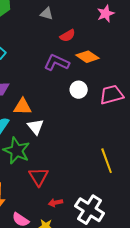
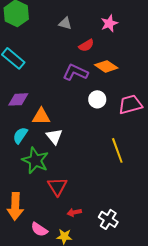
pink star: (106, 14) -> (109, 23), moved
yellow line: (107, 161) -> (117, 150), moved
white cross: (90, 210) -> (108, 219), size x0.7

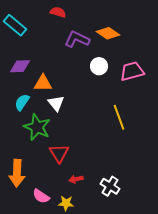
red semicircle: (86, 45) -> (58, 12), moved, turned -133

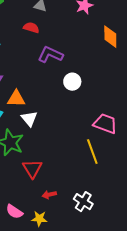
orange diamond: (108, 33) -> (110, 37), moved, turned 55
pink trapezoid: (132, 71) -> (105, 124), moved, turned 35
yellow line: (119, 117) -> (92, 152), moved

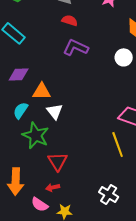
red semicircle: (31, 28) -> (70, 20), moved
white circle: (72, 82) -> (124, 57), moved
red arrow: (49, 195) -> (53, 187), moved

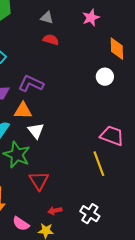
purple L-shape: (76, 47) -> (31, 84), moved
red arrow: (53, 187) -> (55, 211), moved

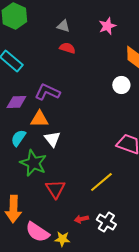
yellow line: (99, 164) -> (101, 182), moved, turned 70
red arrow: (55, 211) -> (81, 219), moved
pink semicircle: (21, 224) -> (37, 232), size x1.4

